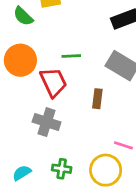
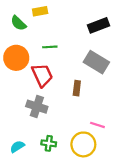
green line: (71, 56) -> (50, 47), moved

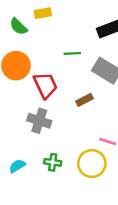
green line: (50, 47) -> (72, 53), moved
brown rectangle: (77, 88) -> (85, 100), turned 56

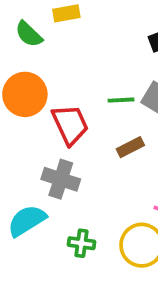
green line: (72, 53) -> (121, 100), moved
cyan semicircle: (17, 166) -> (27, 221), moved, size x1.5

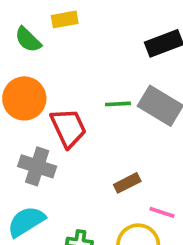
brown rectangle: (130, 147) -> (127, 183), moved
gray cross: (61, 179) -> (37, 166), moved

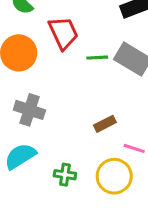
red trapezoid: (68, 128) -> (63, 33), moved

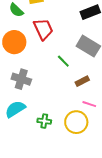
green line: (97, 58) -> (63, 61), moved, turned 48
brown rectangle: (105, 124) -> (82, 81), moved

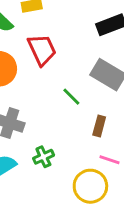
brown rectangle: (82, 81) -> (99, 126), turned -48
green cross: (44, 121) -> (43, 157), moved, turned -32

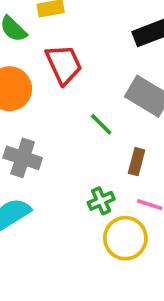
green cross: (43, 157) -> (101, 201), moved

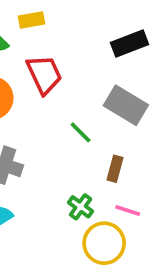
green cross: (101, 201) -> (81, 207), turned -30

